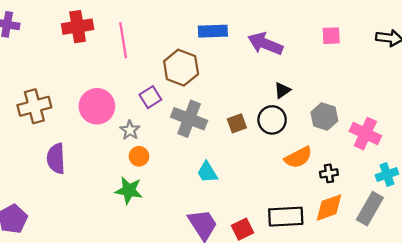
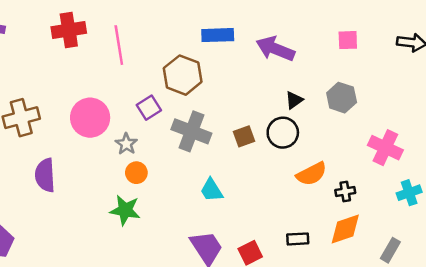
gray hexagon: (324, 116) -> (342, 98), moved
gray rectangle: (370, 209) -> (390, 250), moved, size x0.7
black rectangle: (286, 217) -> (298, 239), size x0.6

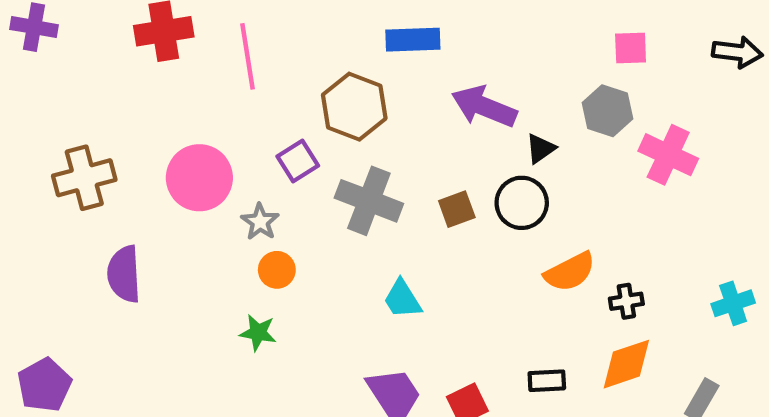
purple arrow: (275, 49) -> (484, 107), moved
gray hexagon: (342, 98) -> (608, 111), moved
pink cross: (385, 148) -> (668, 155), moved
green star: (125, 210) -> (258, 333), size x0.7

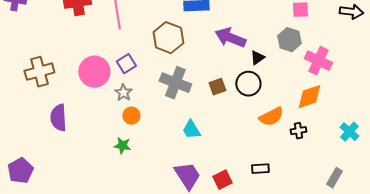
purple square: (298, 161) -> (126, 64), moved
cyan cross: (733, 303) -> (349, 132), turned -30
orange diamond: (626, 364) -> (309, 97), moved

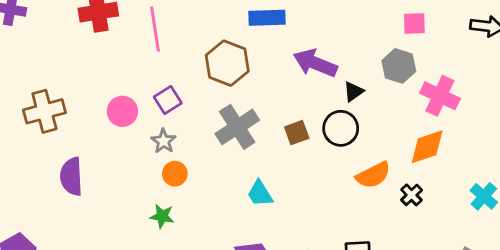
pink circle: (94, 72) -> (122, 111), size x0.7
gray cross: (175, 83) -> (237, 127), turned 36
black cross: (298, 131) -> (412, 195), turned -35

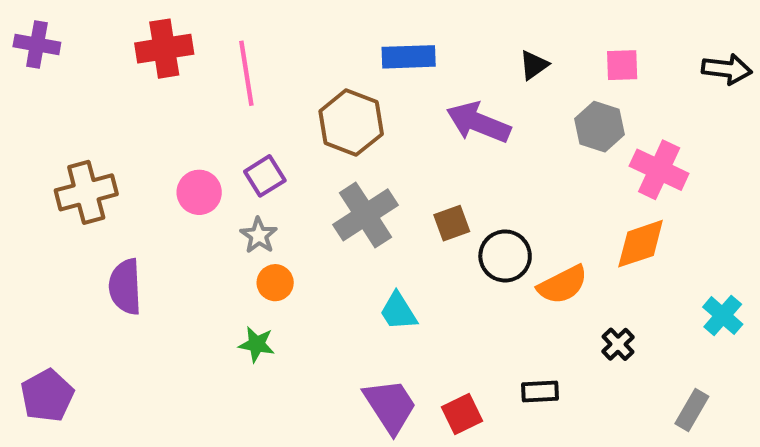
black triangle: (353, 91) -> (534, 65), moved
black circle: (341, 128) -> (505, 256), moved
black cross: (412, 195) -> (618, 344), moved

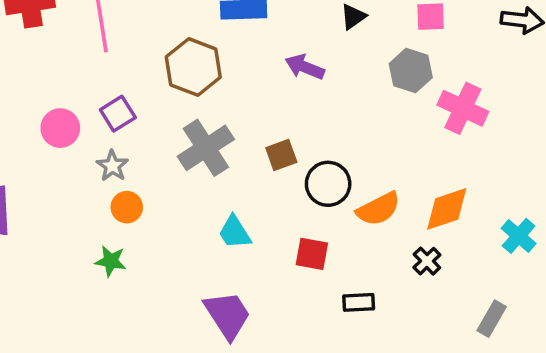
purple arrow: (478, 123) -> (305, 67), size x0.7
orange diamond: (641, 244) -> (447, 209), moved
red square: (462, 414) -> (312, 254), moved, turned 36

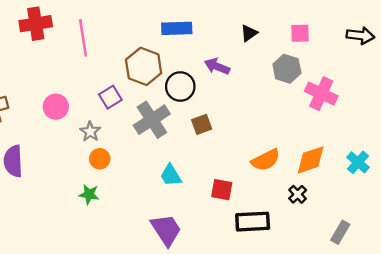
purple square: (118, 114) -> (110, 97), moved
black circle: (328, 184) -> (180, 86), moved
cyan cross: (519, 236) -> (358, 162), moved
black rectangle: (359, 302) -> (253, 222), size x1.6

